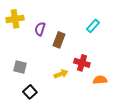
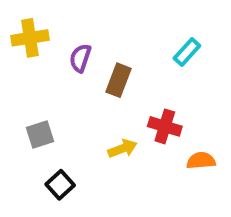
gray square: (20, 67) -> (40, 134), turned -32

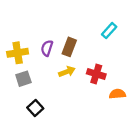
yellow cross: (30, 38) -> (18, 53), moved
purple semicircle: (80, 58) -> (47, 48), moved
yellow arrow: (123, 149) -> (67, 72), moved

